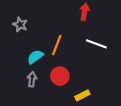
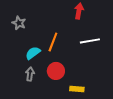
white line: (96, 44) -> (90, 41), turned -30
yellow rectangle: (82, 95) -> (77, 89), turned 32

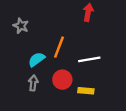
white line: (90, 41) -> (89, 59), moved
yellow rectangle: (77, 89) -> (86, 91), moved

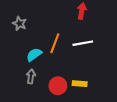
white line: (89, 59) -> (83, 43), moved
red circle: (62, 80) -> (58, 86), moved

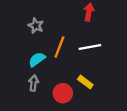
gray star: (20, 23) -> (36, 26), moved
yellow rectangle: (80, 84) -> (85, 82), moved, turned 32

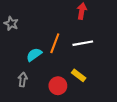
gray star: (36, 26) -> (11, 23), moved
gray arrow: (34, 83) -> (23, 80), moved

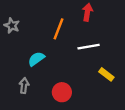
orange line: (55, 43) -> (59, 29), moved
yellow rectangle: (79, 75) -> (106, 74), moved

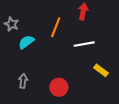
cyan semicircle: (36, 59) -> (26, 42), moved

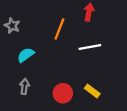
cyan semicircle: (26, 42) -> (26, 55), moved
yellow rectangle: (101, 70) -> (92, 91), moved

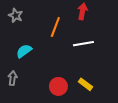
gray star: (12, 26) -> (16, 16), moved
gray arrow: (25, 86) -> (13, 78), moved

